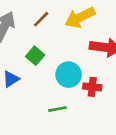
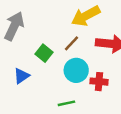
brown line: (41, 19) -> (71, 43), moved

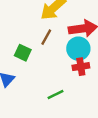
cyan circle: (76, 70) -> (78, 49), moved

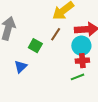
green line: (55, 95) -> (77, 77), moved

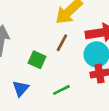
green line: (77, 77) -> (61, 90), moved

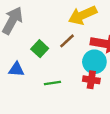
blue triangle: (21, 89) -> (16, 69), turned 35

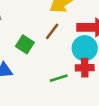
green line: (52, 83) -> (59, 78), moved

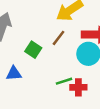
red cross: (85, 68) -> (78, 87), moved

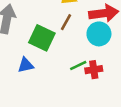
green square: (33, 50) -> (42, 38), size x1.5

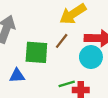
green square: (42, 38) -> (36, 52), turned -30

